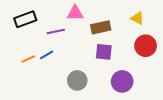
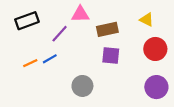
purple line: (56, 31) -> (60, 34), turned -36
purple circle: (122, 81) -> (156, 87), moved

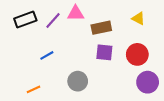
purple line: (60, 34) -> (53, 21), moved
red circle: (155, 49) -> (137, 54), moved
orange line: (30, 63) -> (33, 89), moved

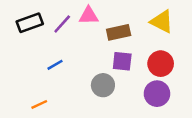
yellow triangle: (138, 18) -> (162, 22), size x1.5
gray circle: (78, 81) -> (103, 85), moved
purple circle: (148, 82) -> (157, 94), moved

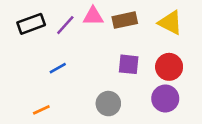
brown rectangle: (119, 32) -> (125, 20), moved
gray circle: (103, 85) -> (108, 104), moved

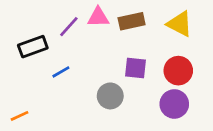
black rectangle: (31, 24) -> (33, 47), moved
gray circle: (108, 104) -> (110, 96), moved
orange line: (41, 110) -> (20, 116), moved

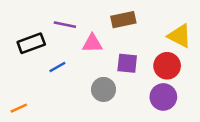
pink triangle: (98, 17) -> (92, 43), moved
yellow triangle: (180, 24) -> (180, 36), moved
purple line: (69, 27) -> (65, 25), turned 60

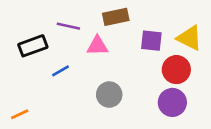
brown rectangle: (123, 20) -> (116, 17), moved
purple square: (127, 63) -> (151, 41), moved

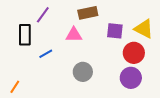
purple line: (68, 26) -> (43, 15), moved, turned -66
black rectangle: (33, 46) -> (25, 35), turned -70
orange line: (20, 114) -> (15, 87), turned -32

